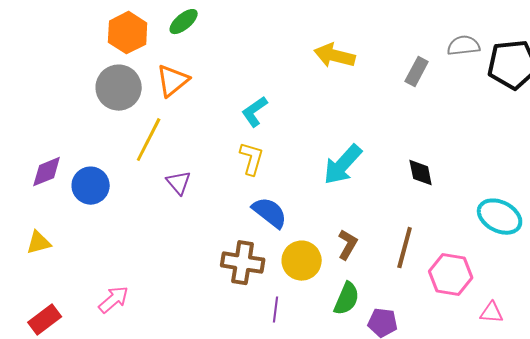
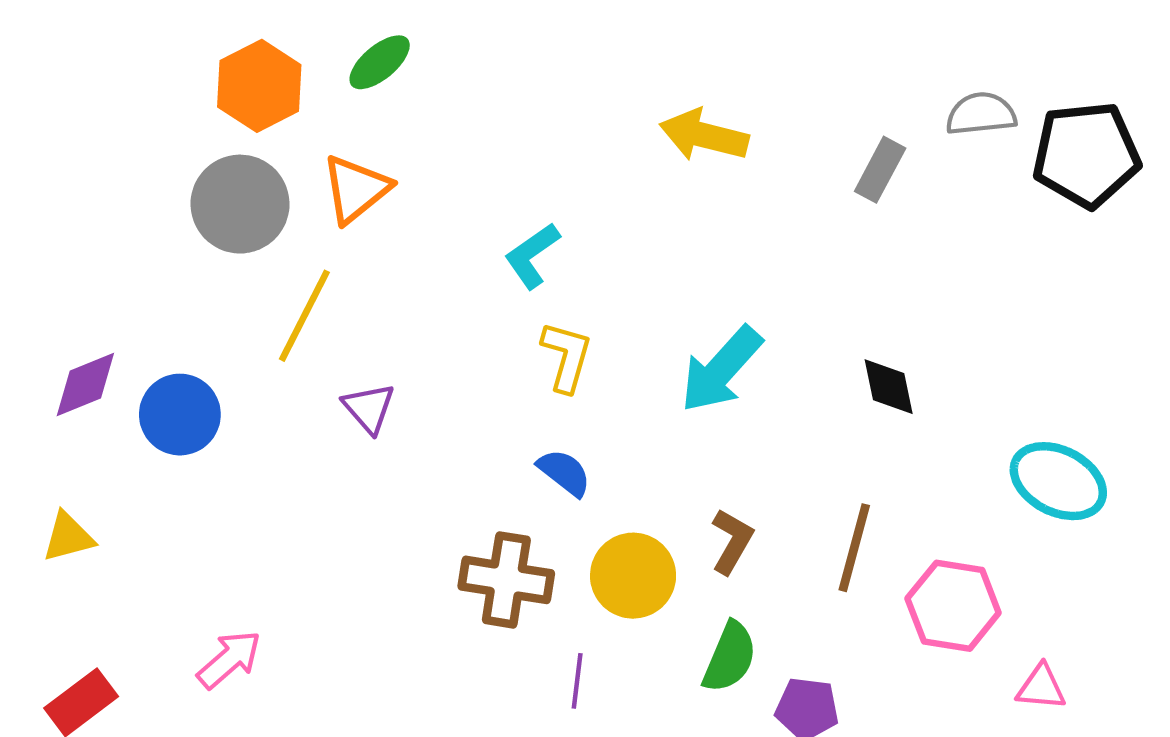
yellow L-shape: (252, 159) -> (566, 357), moved
blue semicircle: (270, 213) -> (564, 473), size x0.7

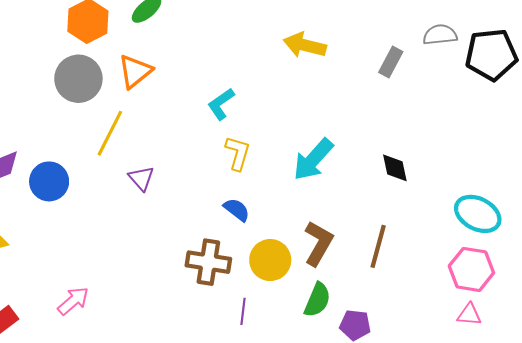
brown L-shape: (732, 541) -> (318, 243), size x1.4
pink hexagon: (953, 606) -> (471, 269), moved

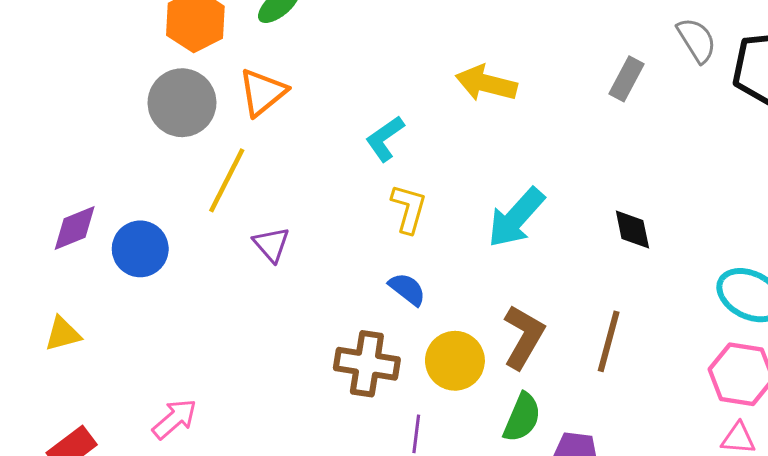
gray semicircle: (440, 35) -> (697, 40), turned 64
yellow arrow: (305, 45) -> (486, 83), moved

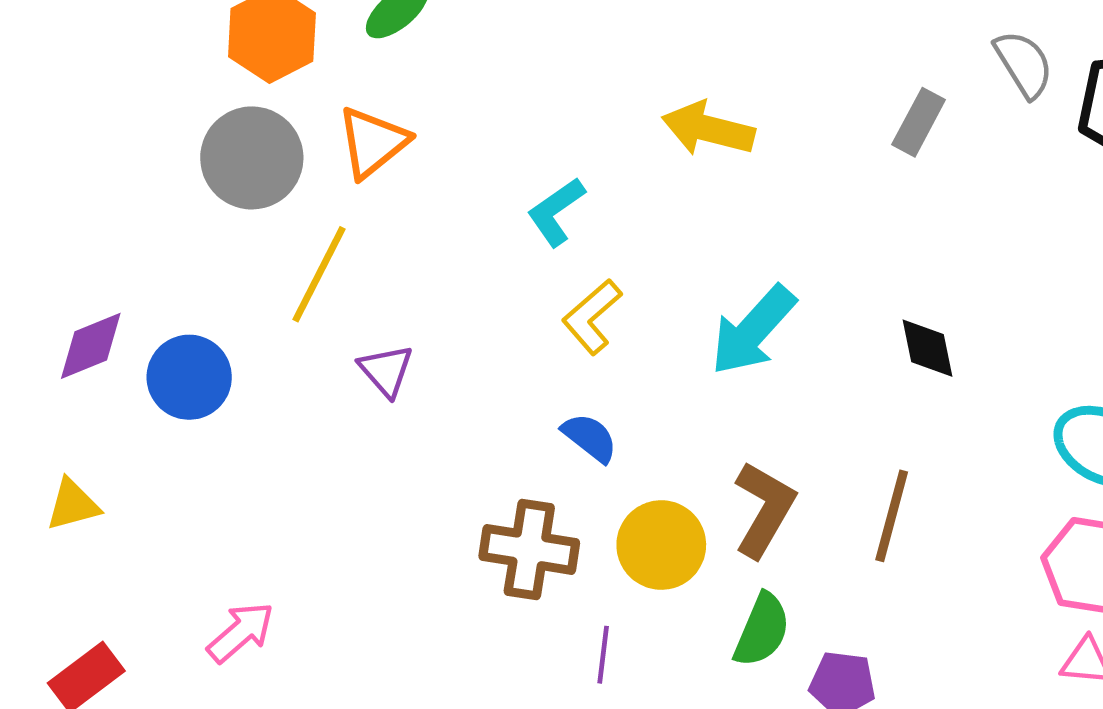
yellow L-shape: (409, 209) -> (592, 317), turned -147

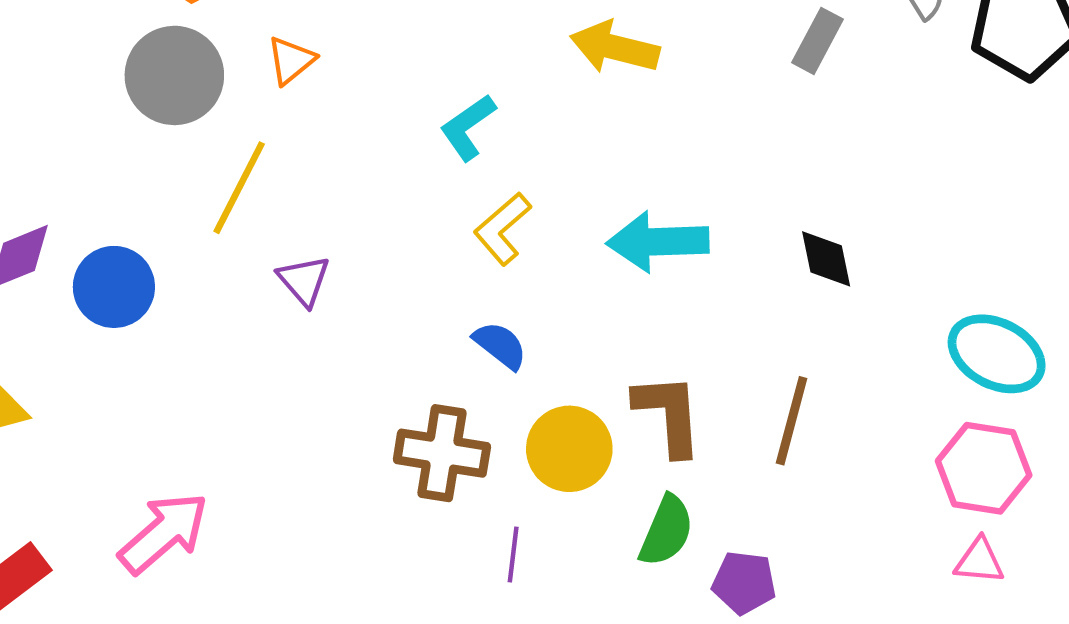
orange triangle: (373, 142) -> (291, 60), size x0.7
cyan arrow: (753, 330) -> (658, 242), turned 46
brown L-shape: (764, 509) -> (669, 414), turned -34
pink arrow: (241, 632) -> (164, 533), size x1.4

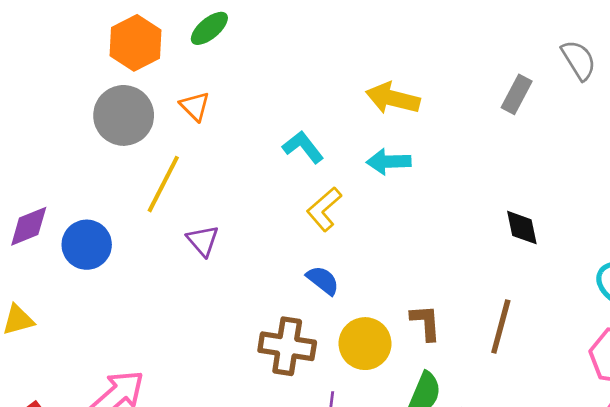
orange triangle: (291, 60) -> (195, 106), turned -36
cyan L-shape: (468, 127) -> (303, 147), turned 87
cyan arrow: (658, 242) -> (389, 162), moved, size x0.7
brown L-shape: (669, 414) -> (426, 323), size x0.7

